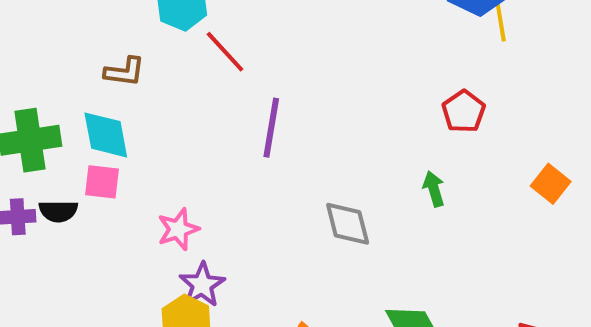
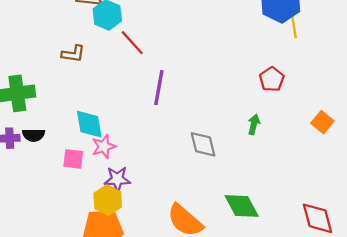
cyan diamond: (106, 135) -> (89, 124), moved
pink square: (102, 182) -> (73, 159), moved
green arrow: (434, 189) -> (254, 124), turned 30
purple star: (202, 285) -> (117, 179), turned 30

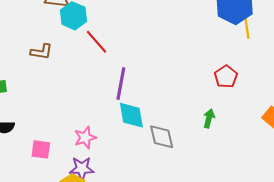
cyan diamond: (89, 124) -> (131, 115), moved
pink star: (104, 147) -> (85, 138), moved

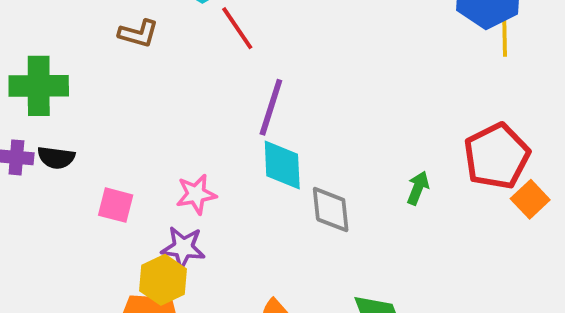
red pentagon: (226, 77) -> (497, 156), moved, size x1.6

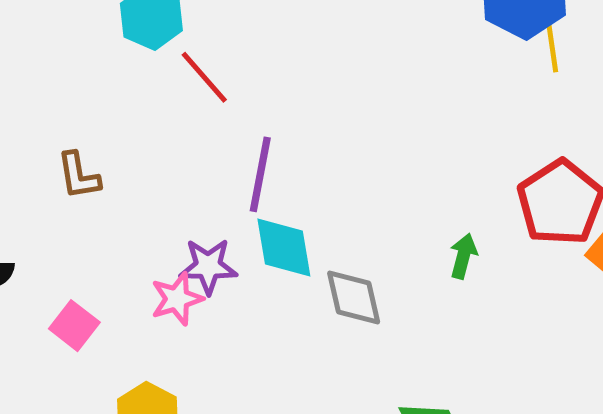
brown L-shape: (138, 33) -> (79, 176), moved, turned 72
pink square: (116, 205) -> (74, 326), turned 30
purple star: (183, 248) -> (208, 266), moved

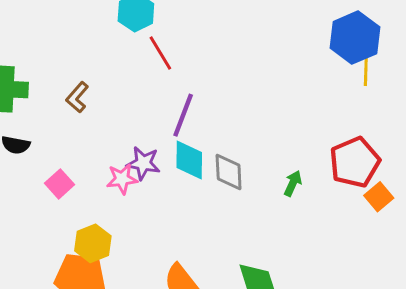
brown L-shape: (79, 176) -> (77, 97), turned 40
gray diamond: (354, 298) -> (229, 172), moved

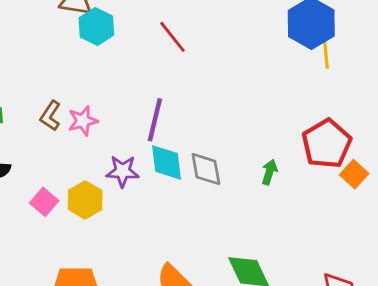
red line: (160, 53) -> (172, 37), moved
pink star: (122, 179) -> (83, 121), moved
yellow hexagon: (93, 243) -> (85, 200), moved

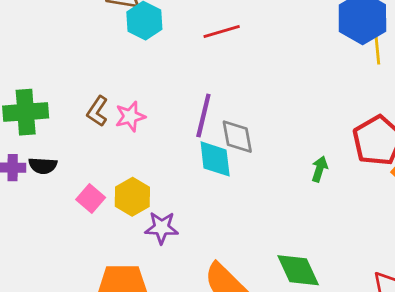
red line: (172, 37) -> (222, 31), turned -68
gray diamond: (206, 169) -> (237, 137), moved
purple star: (123, 171) -> (162, 228), moved

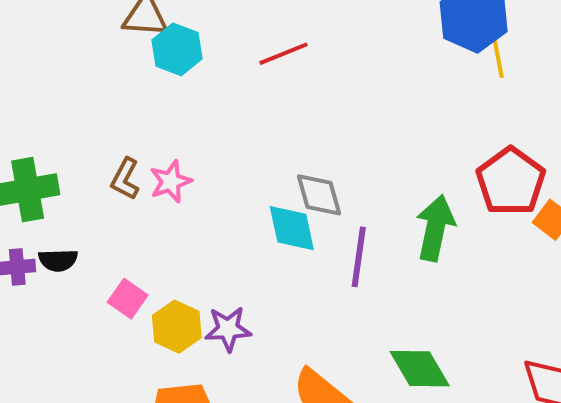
purple line: (203, 116) -> (359, 257), moved
green arrow: (320, 169) -> (435, 228), size x1.8
yellow hexagon: (132, 197) -> (177, 327), moved

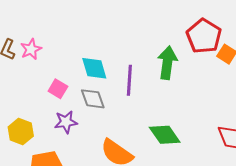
gray diamond: (319, 195) -> (93, 99), moved
pink square: (128, 299) -> (58, 89), moved
yellow hexagon: (177, 327) -> (21, 132), moved

